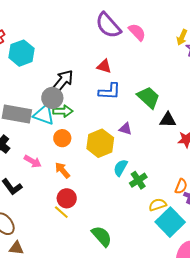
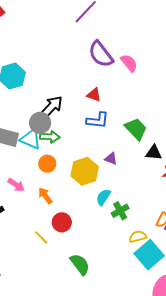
red circle: (67, 198) -> (62, 222), moved

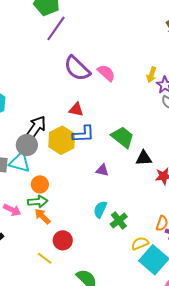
green arrow: (50, 137) -> (38, 202), moved
yellow hexagon: (85, 171) -> (62, 140), moved

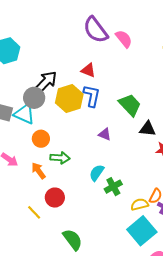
blue L-shape: (83, 134) -> (92, 96), turned -85
green arrow: (38, 202) -> (60, 158), moved
yellow semicircle: (140, 243) -> (140, 204), moved

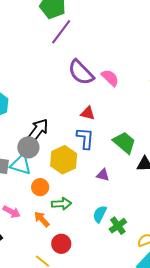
red triangle: (88, 70) -> (88, 113), moved
yellow hexagon: (69, 98) -> (64, 160), moved

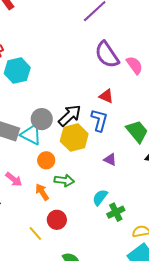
black arrow: (38, 130) -> (70, 115), moved

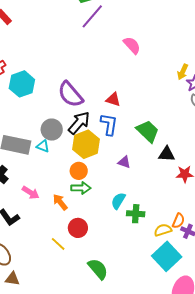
purple semicircle: (107, 55) -> (70, 94), moved
pink semicircle: (135, 65) -> (132, 45), moved
cyan triangle: (31, 135) -> (43, 146), size x0.6
orange circle: (46, 160) -> (79, 171), moved
green cross: (116, 212) -> (136, 214), turned 36

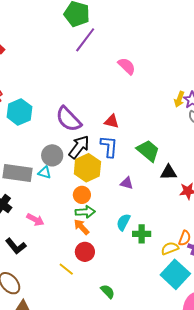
yellow arrow: (183, 72) -> (179, 99), moved
orange arrow: (60, 202) -> (81, 227), moved
green semicircle: (98, 269) -> (108, 291), size x0.7

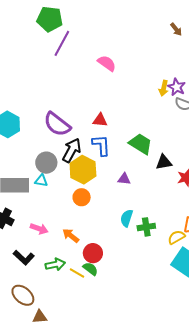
green arrow: (85, 212) -> (55, 265), moved
orange arrow: (81, 227) -> (71, 236), moved
green semicircle: (108, 291) -> (90, 269), moved

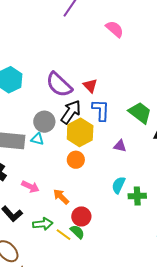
red triangle: (100, 120) -> (90, 86), moved, turned 35

